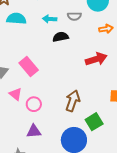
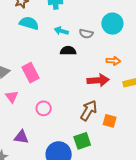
orange arrow: (106, 29) -> (113, 61), moved
brown arrow: (73, 101) -> (89, 110), moved
pink circle: (34, 104) -> (44, 108), moved

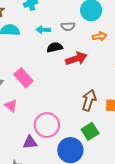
orange arrow: (113, 61) -> (100, 36), moved
red arrow: (98, 80) -> (76, 59), moved
pink circle: (44, 108) -> (47, 125), moved, size x1.6

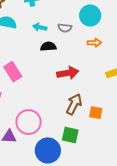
red arrow: (76, 59) -> (68, 73), moved
green square: (90, 131) -> (70, 135), turned 36

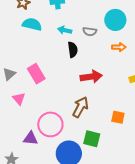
black semicircle: (48, 46) -> (73, 50), turned 84
brown arrow: (74, 104) -> (80, 107), moved

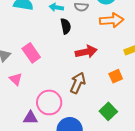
orange arrow: (119, 47) -> (112, 20), size x1.6
orange square: (118, 117) -> (116, 76), moved, turned -32
green square: (92, 139) -> (108, 111), moved, turned 36

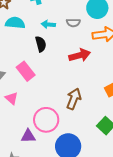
black semicircle: (66, 26) -> (41, 44), moved
red arrow: (86, 52) -> (80, 55), moved

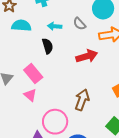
gray semicircle: (73, 23) -> (79, 24), turned 48
pink triangle: (12, 98) -> (30, 95), moved

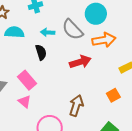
gray semicircle: (79, 24) -> (72, 30), size x1.6

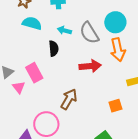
orange arrow: (104, 40) -> (118, 50), turned 75
pink triangle: (24, 102) -> (19, 87), moved
brown arrow: (76, 106) -> (69, 99), moved

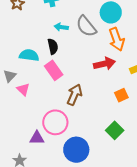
cyan semicircle: (32, 23) -> (29, 55), moved
red arrow: (90, 66) -> (104, 64), moved
pink rectangle: (34, 73) -> (54, 70), moved

